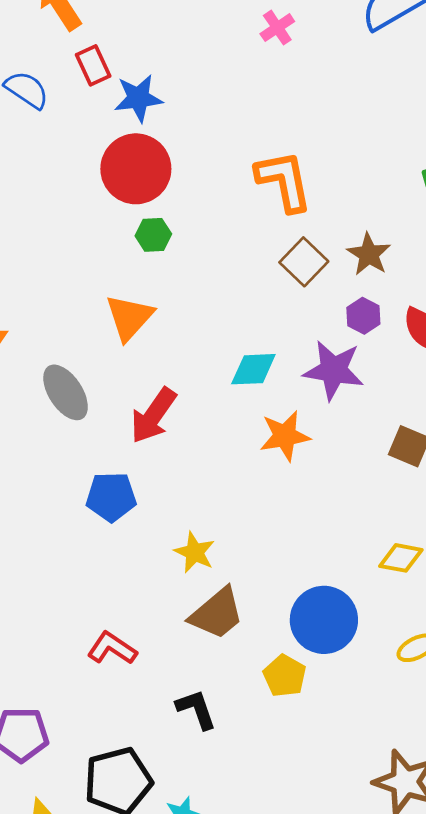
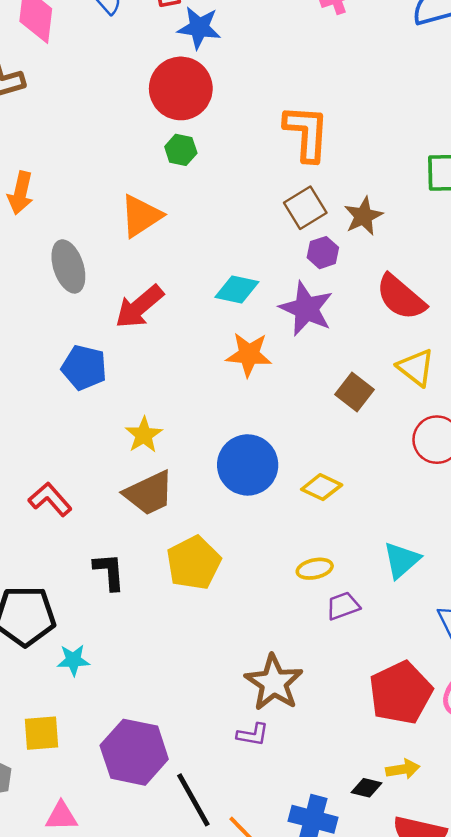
purple hexagon: (363, 316) -> (323, 253), moved
blue circle: (324, 620) -> (248, 465), moved
yellow pentagon: (285, 676) -> (194, 563), size x1.4

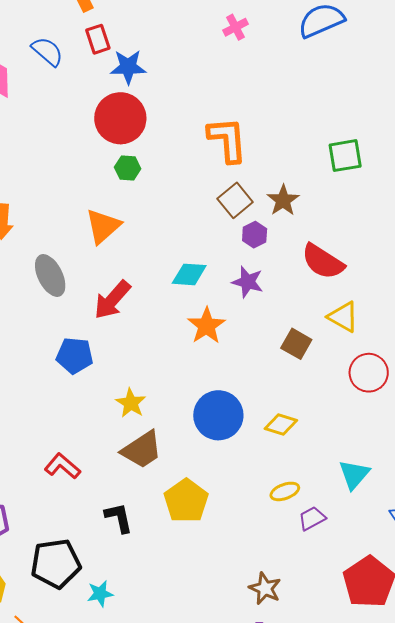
purple star: (306, 309) -> (248, 282), size x0.7
orange star: (249, 355) -> (206, 326), turned -30
brown star: (274, 683) -> (265, 588), size x0.7

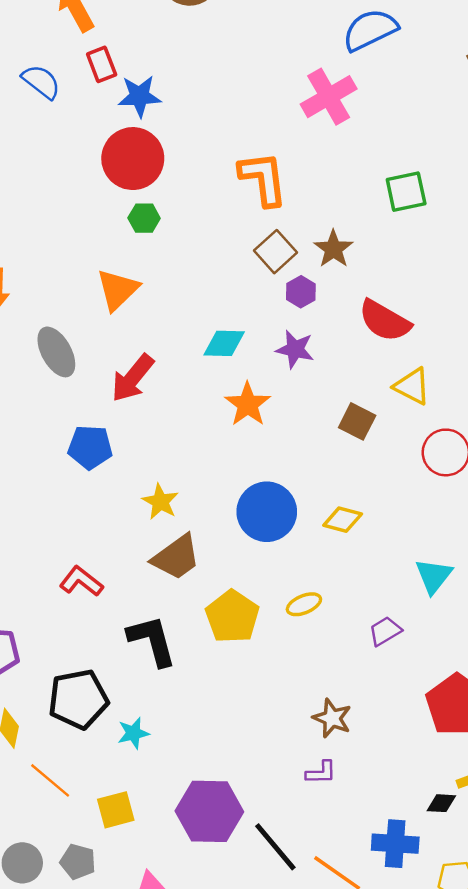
pink cross: (235, 27) -> (329, 97), moved, size x1.8
yellow ellipse: (285, 491) -> (304, 604), moved
black L-shape: (119, 518) -> (152, 641), size x1.4

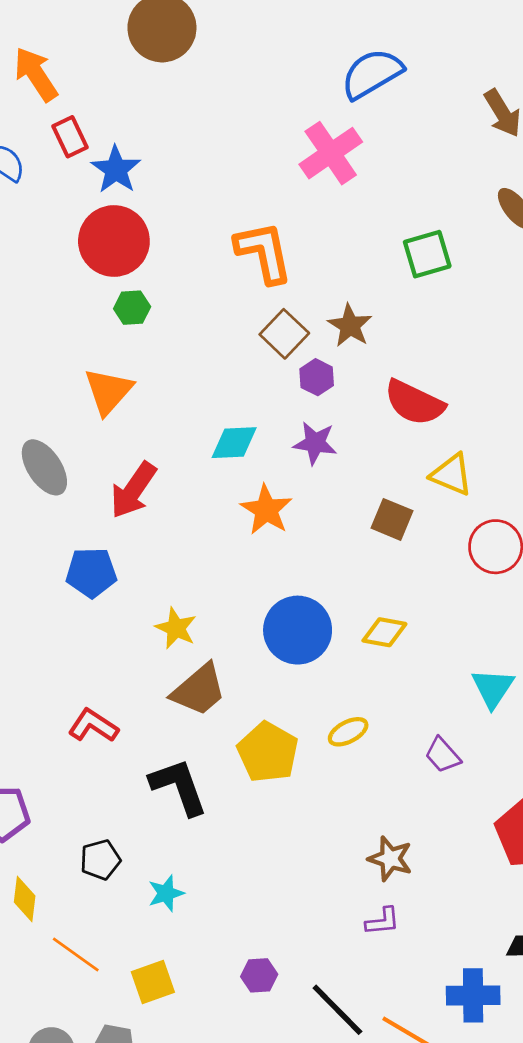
blue star: (139, 96) -> (116, 170), turned -30
purple trapezoid: (385, 631) -> (443, 755), turned -96
black pentagon: (78, 699) -> (100, 860), size x0.6
purple hexagon: (209, 811) -> (259, 975), size x0.5

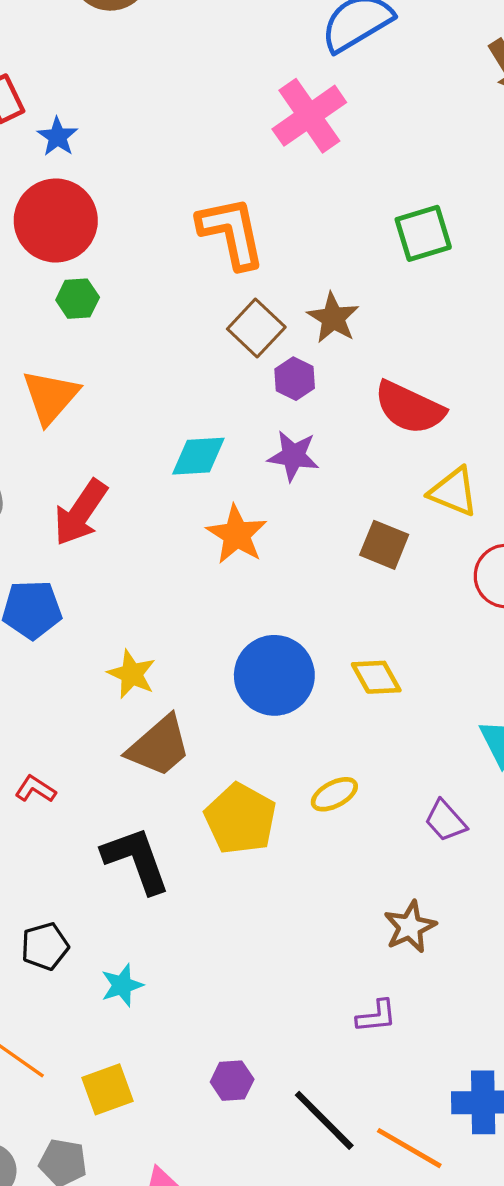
blue star: (116, 170) -> (57, 137), size x0.7
yellow diamond: (384, 632) -> (376, 677), turned 51
red L-shape: (93, 726) -> (35, 789), size x0.7
brown star: (390, 859) -> (410, 927), moved, turned 30

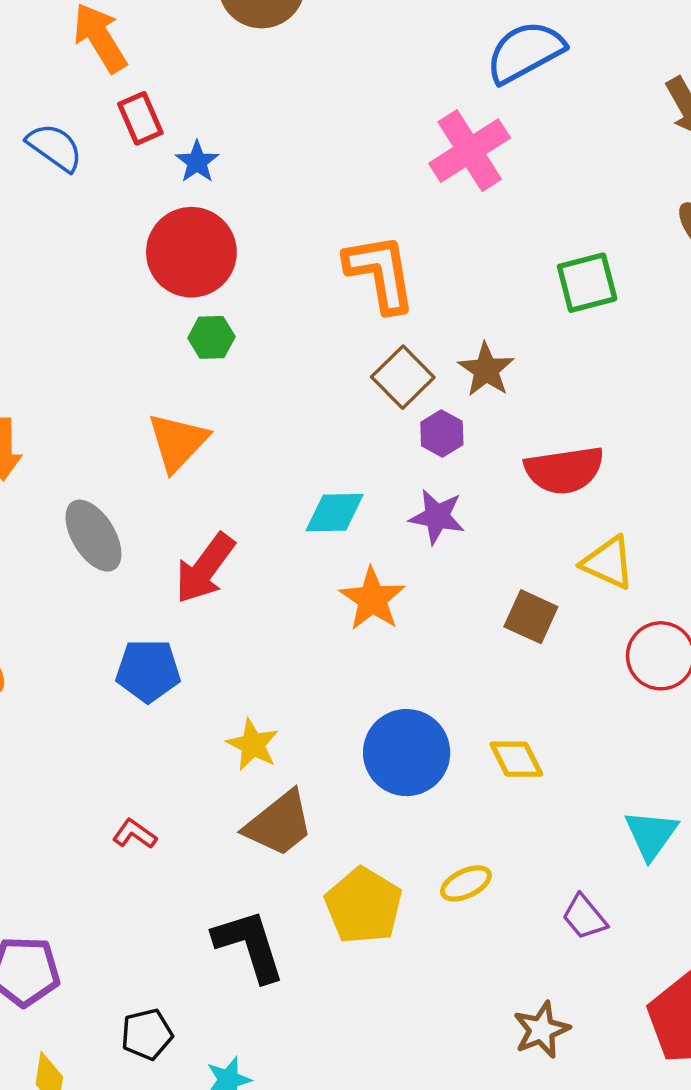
red semicircle: (409, 408) -> (564, 470), turned -36
red L-shape: (35, 789) -> (135, 834), moved

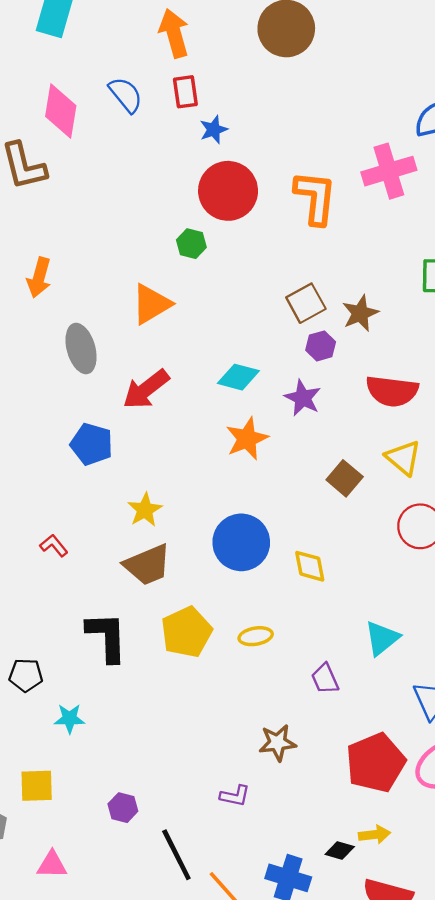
red circle: (191, 252) -> (228, 191), moved
orange L-shape: (380, 273) -> (315, 198), moved

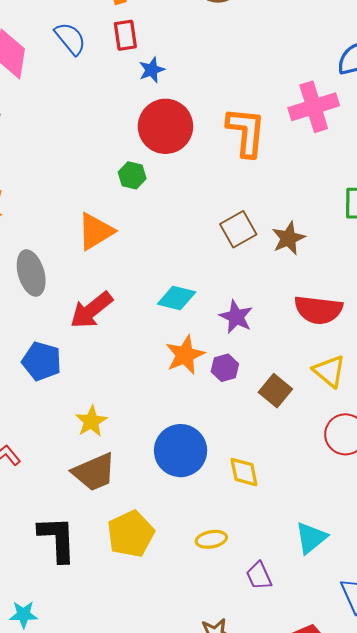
purple hexagon: (321, 346) -> (225, 368), moved
yellow ellipse: (256, 636) -> (211, 539), moved

